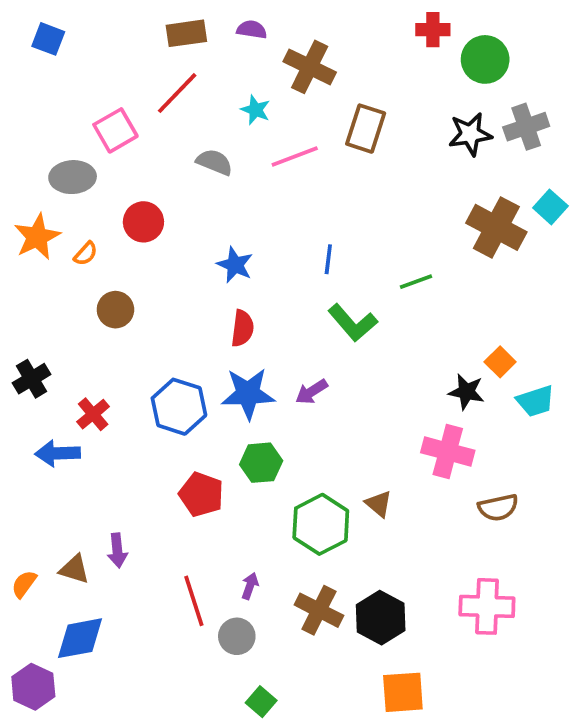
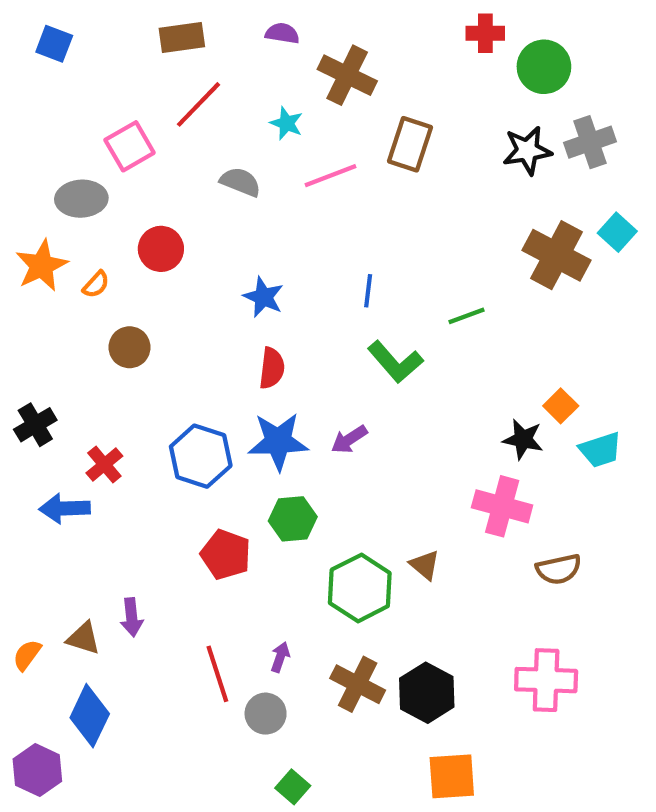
brown rectangle: (186, 33) -> (182, 37), moved
blue diamond: (80, 638) -> (90, 716), turned -54

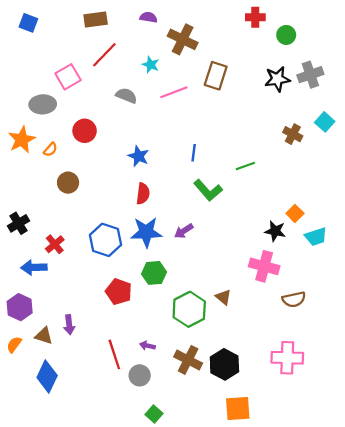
green circle: (544, 67) -> (286, 35), size x0.7
brown cross: (557, 255) -> (293, 134), size x0.6
purple arrow: (280, 657) -> (147, 346), turned -96
purple hexagon: (37, 770) -> (20, 307), moved

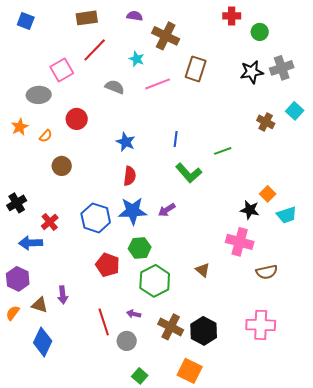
orange star: (22, 140) -> (20, 127), size x0.7
green hexagon: (189, 309) -> (155, 281), moved
orange square: (238, 408) -> (190, 371), moved, turned 30

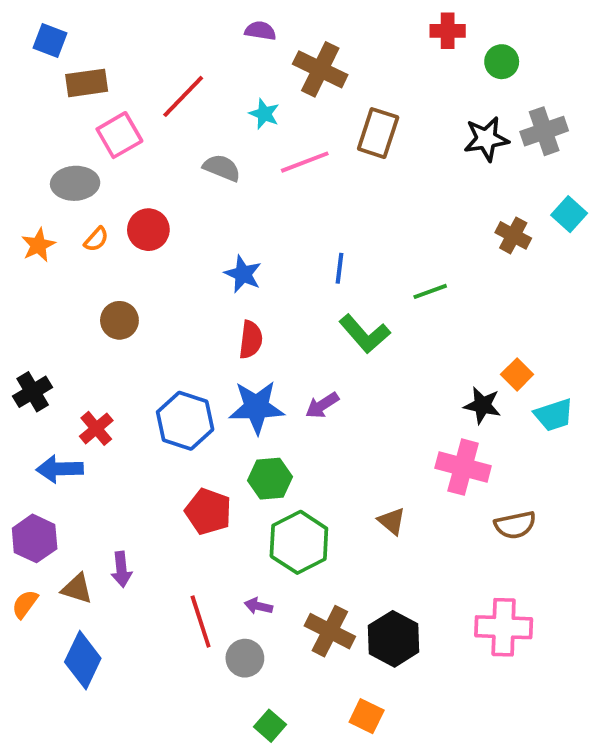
brown rectangle: (87, 18) -> (87, 83), moved
orange semicircle: (46, 136) -> (96, 239), moved
orange square: (190, 371) -> (367, 716), size x0.7

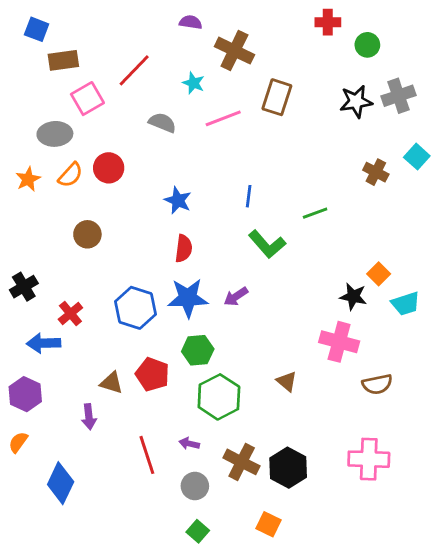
orange semicircle: (96, 239) -> (70, 175), size x1.4
brown triangle: (77, 589) -> (111, 383), moved
gray circle: (245, 658) -> (195, 486), moved

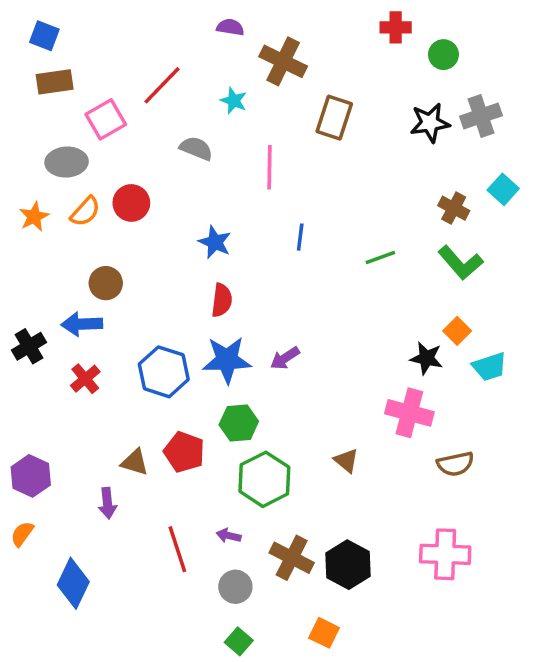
brown rectangle: (63, 60) -> (55, 82), moved
pink line: (223, 118) -> (269, 167), moved, turned -68
green L-shape: (267, 244) -> (461, 263), moved
blue arrow: (44, 343) -> (82, 324), moved

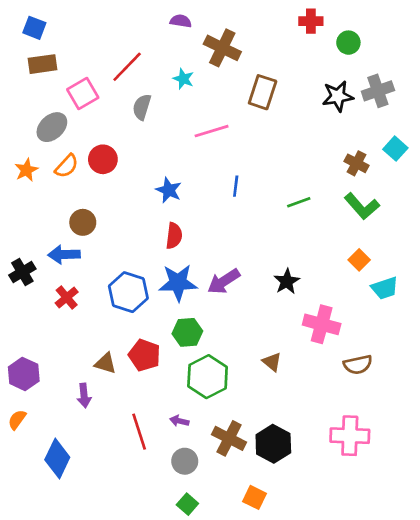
gray semicircle: (196, 148) -> (142, 107), moved, turned -95
gray ellipse: (67, 162) -> (52, 127), turned -40
pink line: (269, 167) -> (212, 131), turned 72
purple arrow: (285, 358) -> (224, 281), size x1.4
black star: (426, 358) -> (287, 281), moved, turned 30

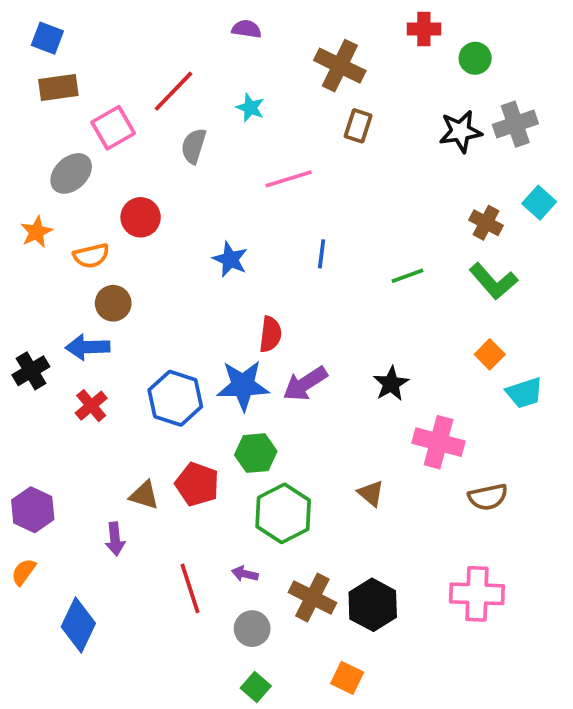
brown cross: (222, 48) -> (340, 66), moved
brown rectangle: (263, 92) -> (358, 126), size x0.7
orange semicircle: (67, 166) -> (91, 256), moved, turned 35
red semicircle: (174, 236) -> (270, 334), moved

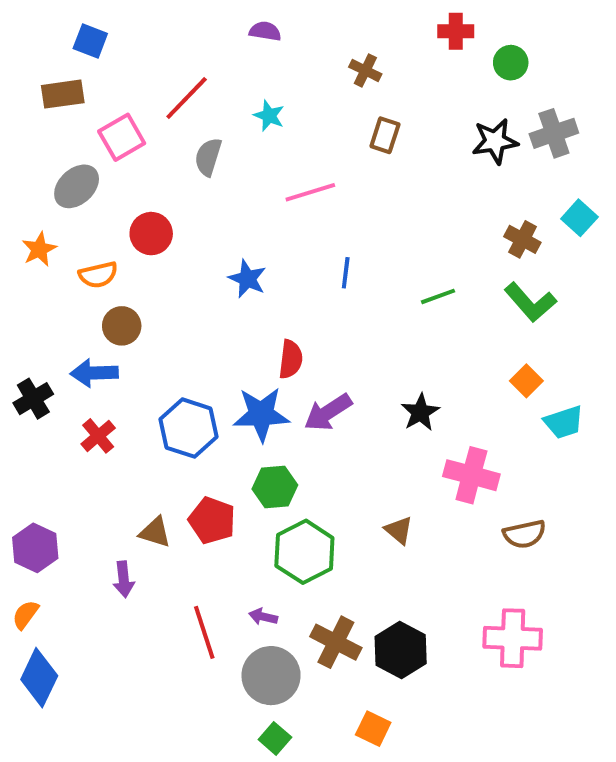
blue square: (47, 38) -> (90, 41), moved
brown cross: (340, 66) -> (365, 70), size x0.6
blue diamond: (78, 625) -> (39, 678), moved
gray circle: (252, 629) -> (271, 676), size x1.5

